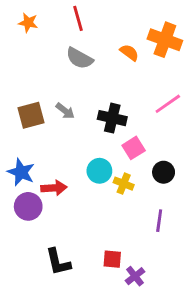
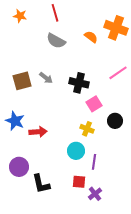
cyan circle: (99, 171) -> (76, 151), moved
purple circle: (28, 206) -> (19, 167), moved
purple line: (159, 221) -> (94, 162), moved

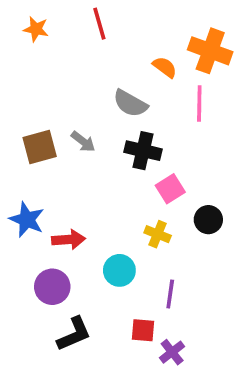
gray semicircle: (56, 41) -> (130, 103), moved
pink line: (118, 73) -> (199, 103), moved, turned -54
cyan circle: (76, 151) -> (119, 270), moved
purple circle: (19, 167) -> (52, 287), moved
black L-shape: (41, 184) -> (74, 334), turned -100

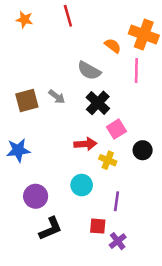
black cross: (143, 151) -> (98, 103), turned 30
blue star: (27, 220) -> (18, 150), turned -30
red arrow: (69, 240) -> (85, 144), moved

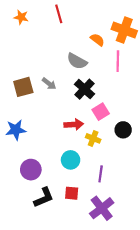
red square: (98, 226) -> (72, 193), moved
purple cross: (118, 241) -> (102, 208), size x1.6

